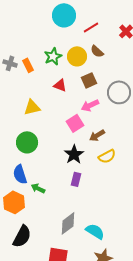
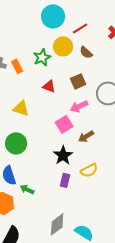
yellow circle: (77, 56) -> (63, 46), moved
yellow triangle: (32, 107) -> (21, 108), turned 30
yellow semicircle: (107, 156) -> (89, 170), moved

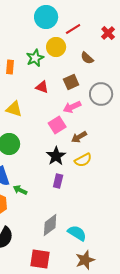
brown semicircle: (86, 52) -> (87, 58), moved
orange rectangle: (17, 66) -> (10, 67), turned 32
yellow semicircle: (89, 170) -> (83, 160), moved

